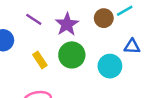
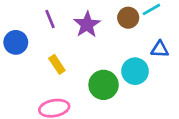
purple line: (34, 19) -> (50, 19), turned 35
green circle: (72, 55) -> (104, 85), moved

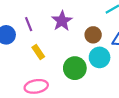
brown circle: (128, 18) -> (93, 35), moved
purple line: (50, 19) -> (29, 24), moved

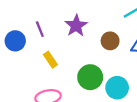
cyan circle: (100, 57) -> (117, 88), moved

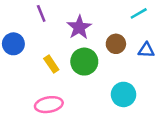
purple line: (40, 29) -> (41, 13), moved
green circle: (90, 77) -> (84, 62), moved

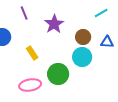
green circle: (84, 62) -> (58, 74), moved
cyan circle: (124, 94) -> (82, 57), moved

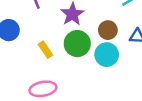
green circle: (58, 74) -> (77, 44), moved

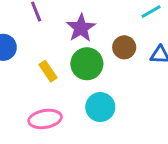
cyan circle: (107, 55) -> (100, 107), moved

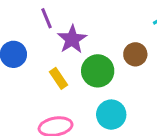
purple star: (81, 28) -> (72, 39), moved

